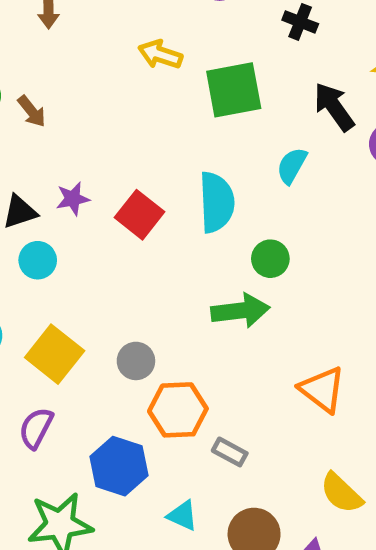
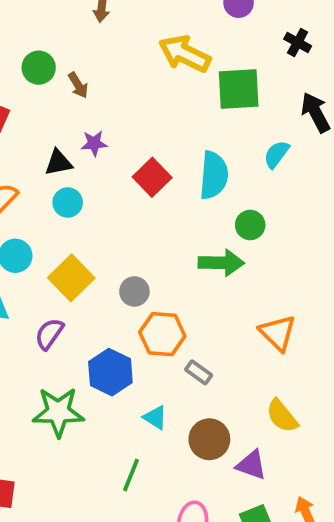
yellow arrow: (160, 55) -> (185, 54), size x1.5
purple star: (73, 199) -> (94, 143), moved

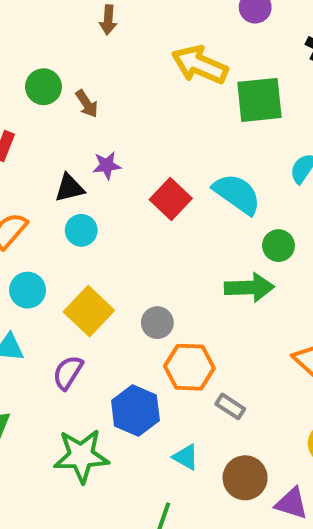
cyan semicircle: (214, 175) -> (237, 194), turned -57

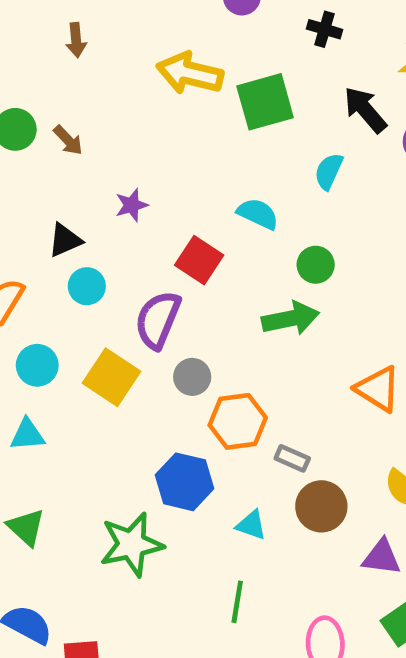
purple star: (107, 165) -> (132, 205), moved
cyan semicircle: (237, 194) -> (258, 214), size x0.7
red square: (171, 199) -> (199, 260), moved
purple semicircle: (68, 372) -> (158, 320), moved, size x1.4
brown circle: (245, 478) -> (321, 506), moved

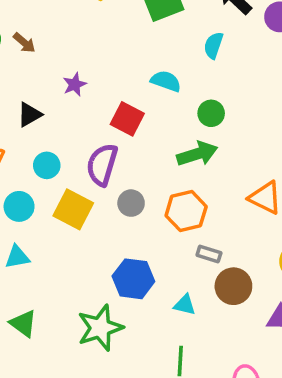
cyan circle: (87, 286) -> (47, 165), moved
orange hexagon: (238, 421) -> (186, 211), moved

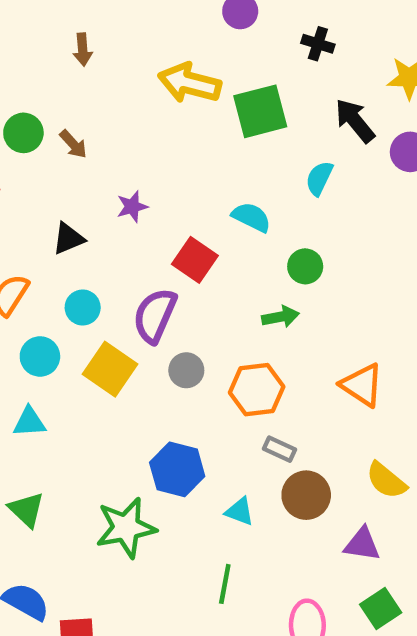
green arrow: (197, 154) -> (280, 317), size x0.7

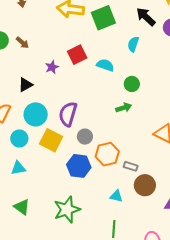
red square: (195, 260) -> (77, 55), moved, turned 36
cyan circle: (83, 308) -> (36, 114), size x1.5
orange hexagon: (257, 390) -> (107, 154), moved
blue hexagon: (177, 469) -> (79, 166), moved

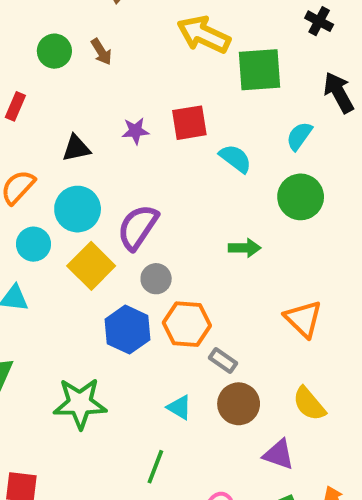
brown arrow: (22, 43) -> (101, 52), moved
green circle: (132, 84) -> (301, 197), moved, size x1.5

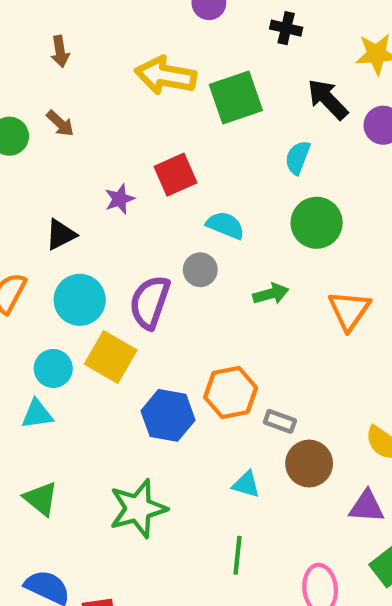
cyan semicircle: (235, 158) -> (225, 225), moved
cyan circle: (33, 244) -> (53, 368), moved
gray circle: (156, 279) -> (200, 270), moved
orange triangle: (303, 319) -> (349, 310), moved, turned 36

